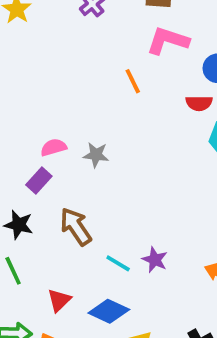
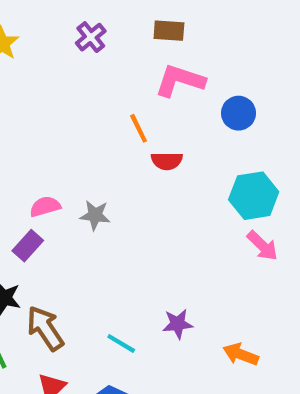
red semicircle: (199, 103) -> (167, 161), moved
brown arrow: (76, 227) -> (45, 328), moved
purple star: (155, 260) -> (178, 324), moved, turned -30

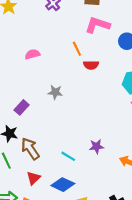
pink semicircle: (45, 207) -> (32, 54), moved

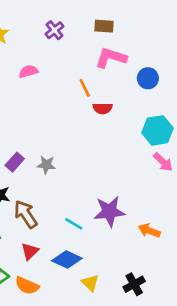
pink semicircle: (32, 54) -> (28, 71), moved
gray star: (55, 92) -> (46, 165), moved
purple star: (96, 147) -> (109, 211), size x1.6

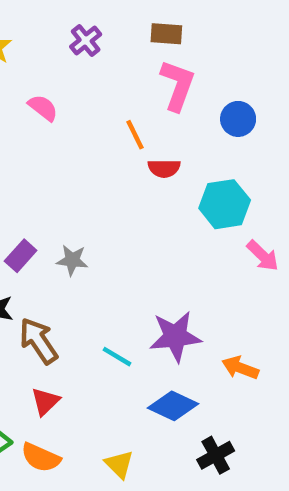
pink L-shape: (111, 58) -> (178, 85), turned 92
pink semicircle: (28, 71) -> (43, 108), turned 54
cyan hexagon: (157, 130) -> (225, 204), moved
blue diamond: (67, 260) -> (173, 406), moved
yellow triangle: (90, 283) -> (119, 464), moved

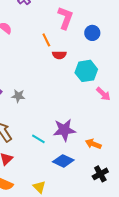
black cross: (216, 455) -> (100, 174), moved

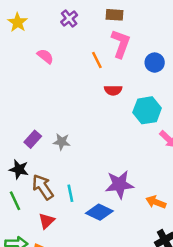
orange line: (46, 40) -> (97, 60), moved
cyan line: (38, 139) -> (70, 193), moved, turned 48
blue diamond: (63, 161) -> (99, 212), moved

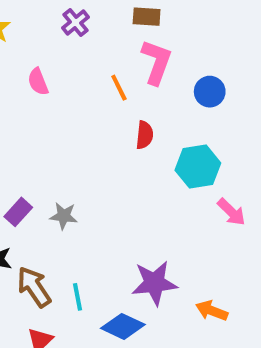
pink semicircle: (45, 56) -> (38, 82), turned -150
red semicircle: (113, 90) -> (145, 135), turned -84

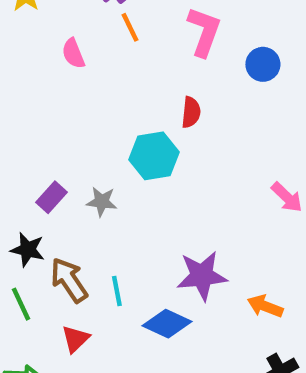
orange line: (119, 88) -> (130, 27), moved
cyan hexagon: (198, 167) -> (154, 156), moved

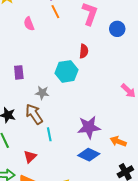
purple rectangle: (52, 197) -> (19, 72), moved, turned -48
brown arrow: (69, 280) -> (34, 114), moved
blue diamond: (167, 324) -> (89, 155), moved

